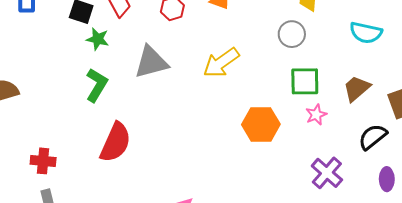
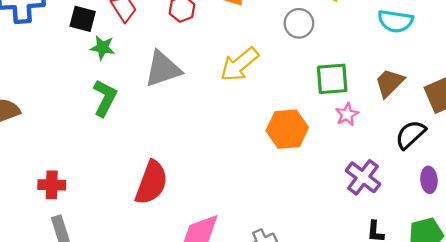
gray circle: (292, 34) -> (299, 23), moved
red semicircle: (115, 142) -> (151, 183), moved

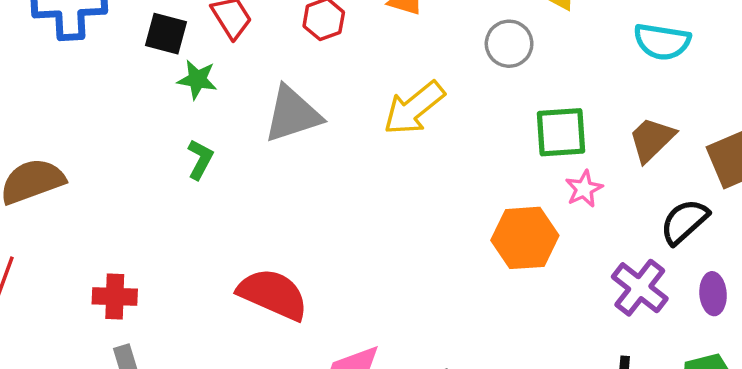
green L-shape: (105, 98) -> (200, 159), size x0.7
orange hexagon: (287, 129) -> (525, 238), moved
purple cross: (363, 177) -> (640, 288), moved
red semicircle: (151, 183) -> (273, 294), turned -87

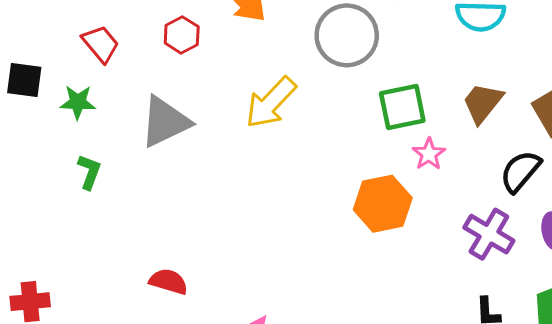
black square: (166, 34) -> (24, 80), moved
gray circle: (509, 44) -> (347, 35), size x1.5
red semicircle: (273, 294) -> (168, 282), size x0.6

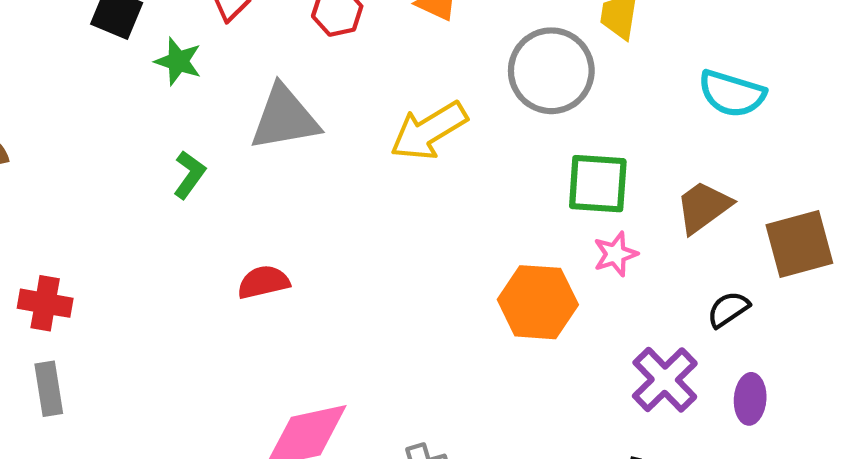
black semicircle: (520, 171) -> (728, 309), size x0.7
green L-shape: (89, 172) -> (189, 175), moved
red semicircle: (168, 282) -> (263, 282), moved, turned -45

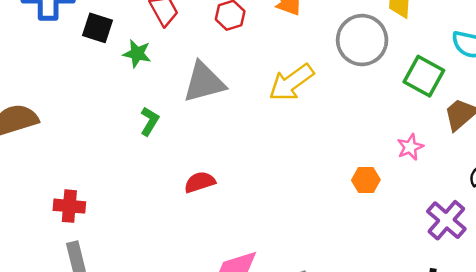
green square: (598, 184) -> (424, 76), moved, turned 30
orange hexagon: (538, 302) -> (366, 180), size x0.6

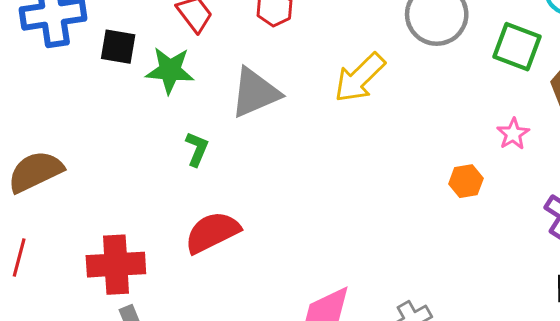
green star: (137, 54) -> (170, 70), size x1.4
red semicircle: (200, 182) -> (212, 232), moved, size x1.5
red cross: (69, 206) -> (116, 265), size x1.5

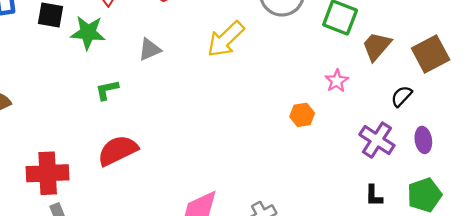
gray triangle: (255, 93) -> (150, 49), size x0.6
green L-shape: (197, 149) -> (107, 90), turned -125

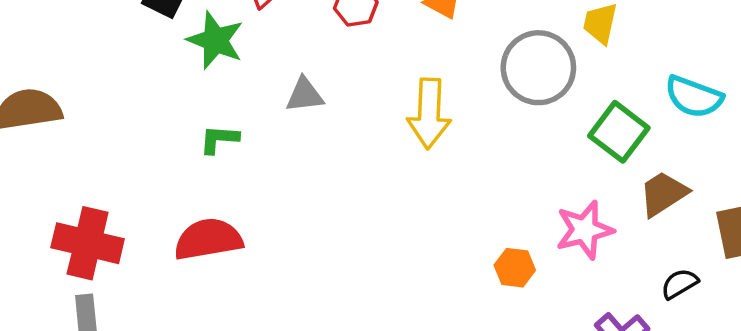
yellow arrow: (226, 39) -> (429, 113), turned -60
pink star: (337, 81) -> (585, 230), size x1.5

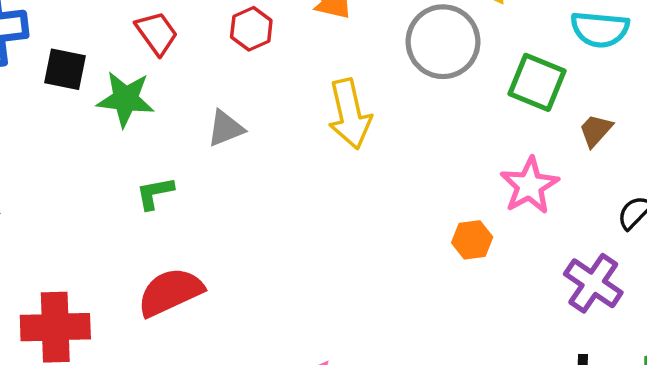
brown trapezoid: (663, 194) -> (596, 130), size x0.7

